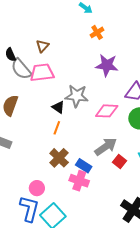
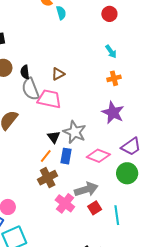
brown cross: (59, 158) -> (48, 178), moved
blue rectangle: (84, 166) -> (66, 156), moved, turned 49
pink cross: (79, 181) -> (65, 203), moved

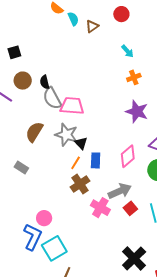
brown triangle: (58, 74) -> (92, 26), moved
gray star: (75, 132) -> (66, 135), moved
pink diamond: (98, 156) -> (128, 156), turned -55

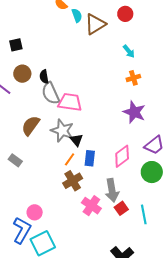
brown triangle: (92, 26) -> (95, 24), size x1.6
gray arrow: (120, 191) -> (112, 190), turned 100

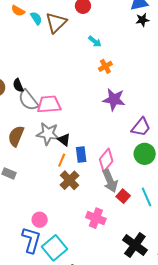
pink diamond: (122, 156) -> (106, 160), moved
pink cross: (91, 206) -> (96, 218), moved

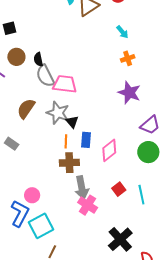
orange line: (62, 160) -> (66, 141), turned -32
brown cross: (70, 180) -> (69, 163), turned 30
gray arrow: (110, 181) -> (82, 188), moved

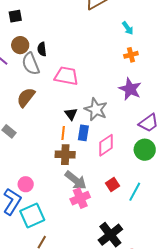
gray semicircle: (45, 76) -> (31, 64), moved
gray star: (58, 113) -> (96, 109), moved
gray arrow: (82, 188) -> (76, 180), turned -45
cyan line: (141, 195) -> (135, 192), turned 36
pink cross: (88, 205) -> (80, 198), turned 30

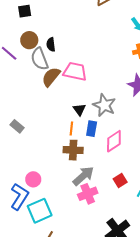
brown semicircle: (26, 97) -> (51, 77), moved
gray arrow: (76, 180) -> (83, 176), turned -80

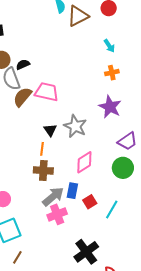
black semicircle: (51, 44) -> (23, 65), turned 72
blue rectangle: (92, 129) -> (72, 191), moved

